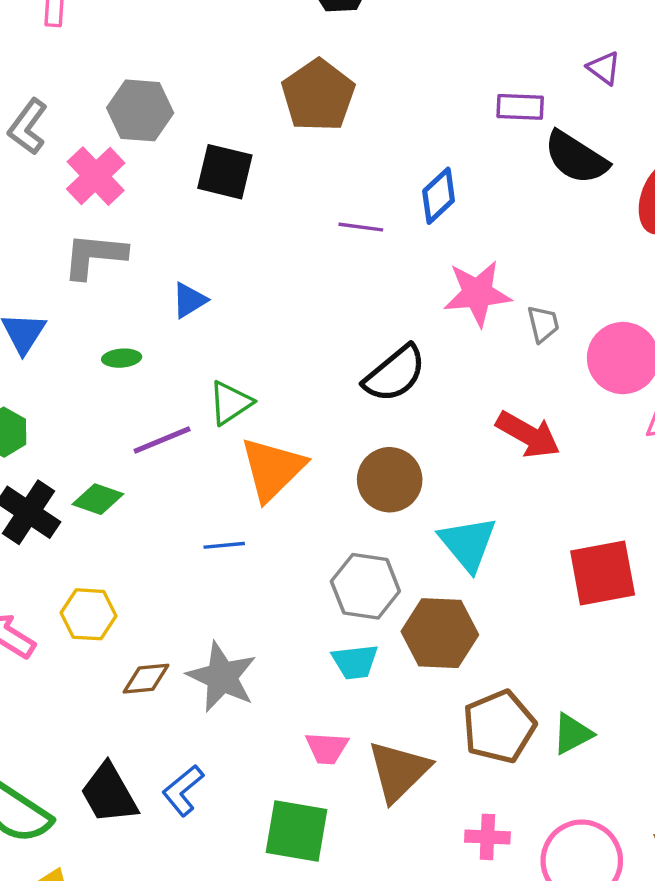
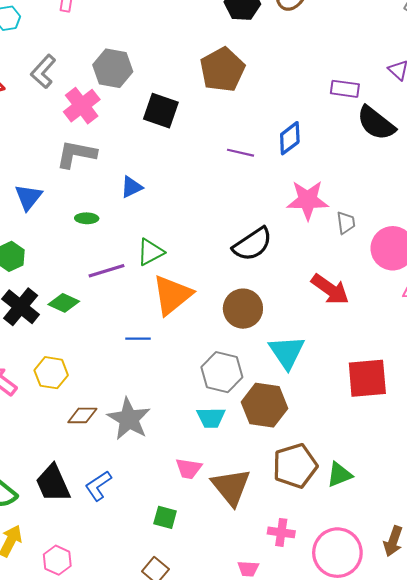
brown triangle: (399, 771) -> (231, 487), turned -30
green square: (297, 831) -> (165, 517), size x0.6

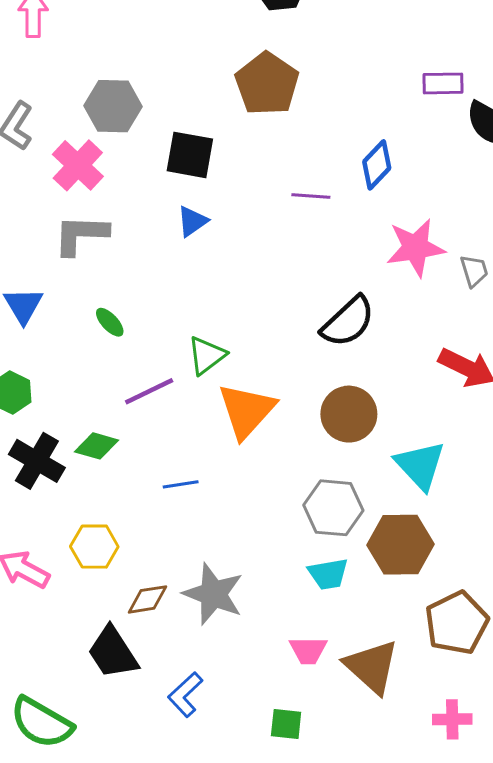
blue triangle: (131, 187) -> (192, 221), moved
green ellipse: (87, 218) -> (110, 322), turned 55
blue line: (138, 339) -> (181, 484), moved
black trapezoid: (53, 483) -> (113, 653), moved

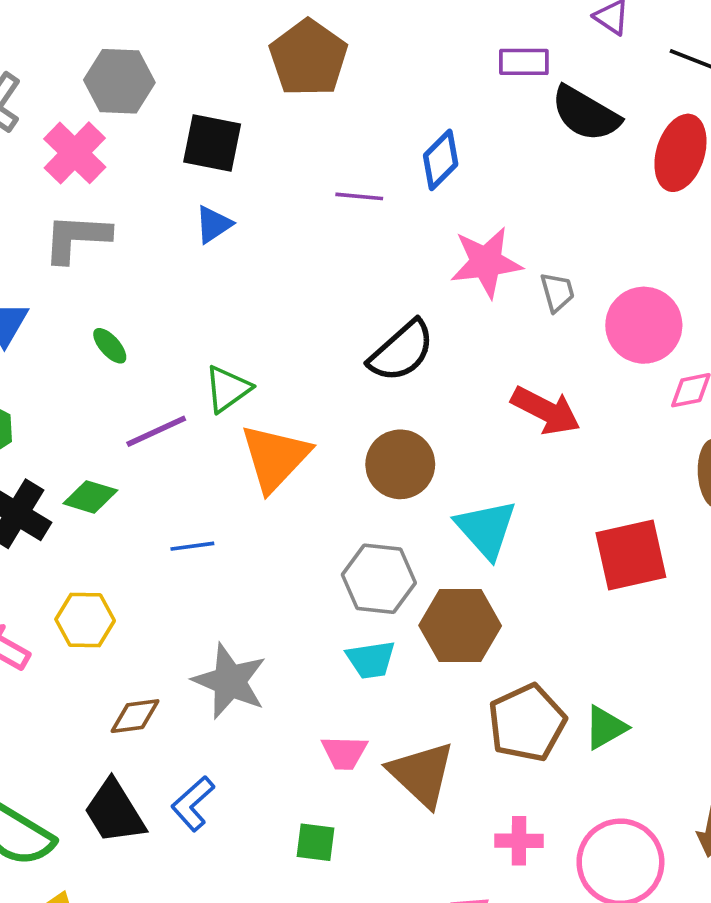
brown diamond: (148, 599) -> (135, 716), moved
black trapezoid: (113, 653) -> (114, 812), moved

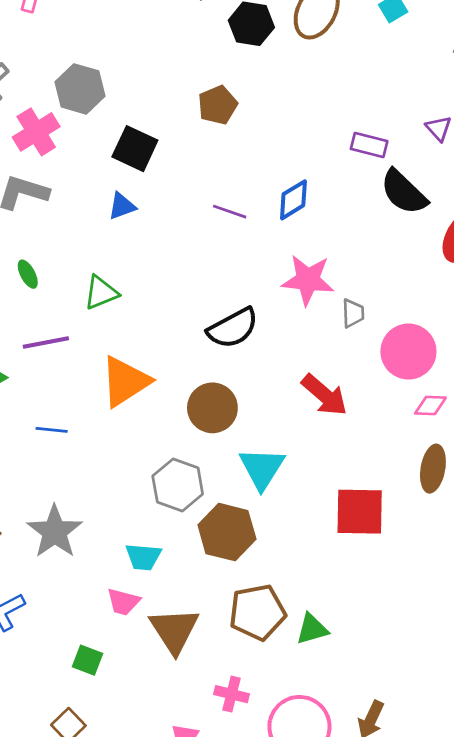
brown pentagon: (308, 58) -> (218, 105), size x0.7
green triangle: (228, 389) -> (101, 293), moved
cyan trapezoid: (371, 660) -> (143, 557), moved

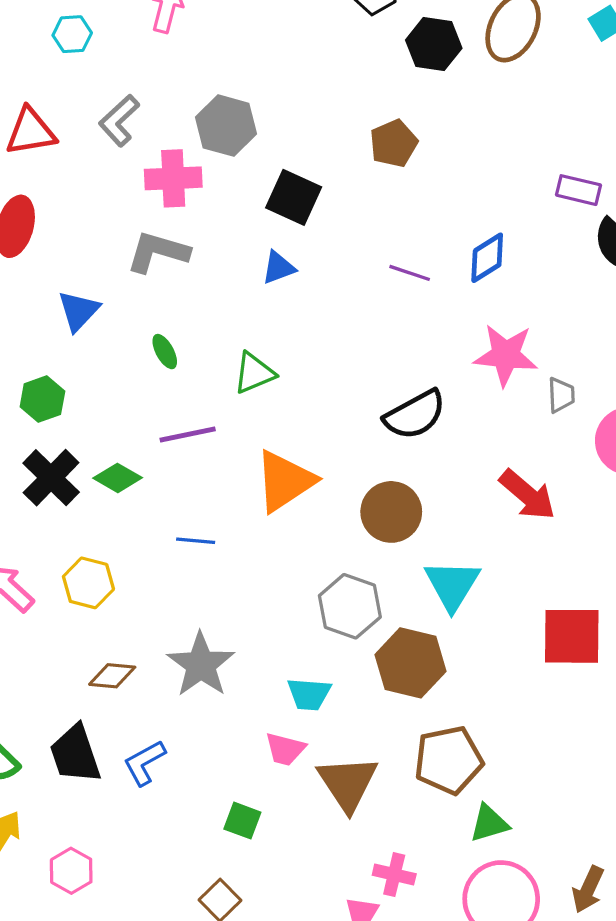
pink cross: (36, 132) -> (173, 178), turned 30
green triangle: (312, 629) -> (489, 823), moved
pink cross: (232, 694) -> (394, 875), moved

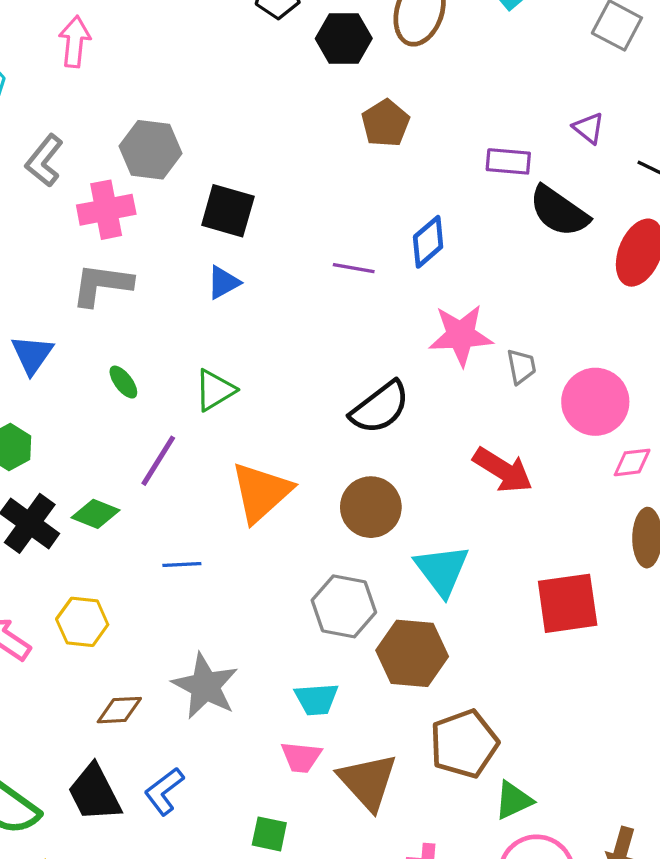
brown pentagon: (394, 143) -> (386, 123), moved
purple line: (188, 435) -> (158, 461), turned -38

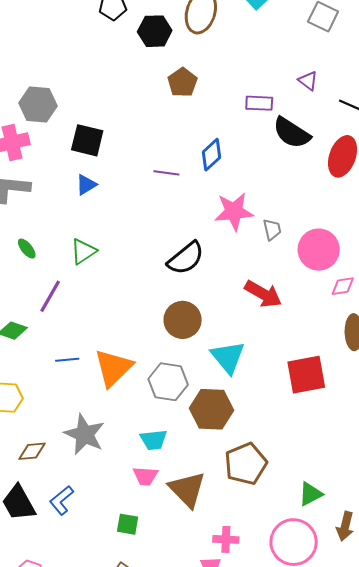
orange triangle: (261, 492) -> (113, 368), moved
green triangle: (514, 800) -> (310, 494), moved

